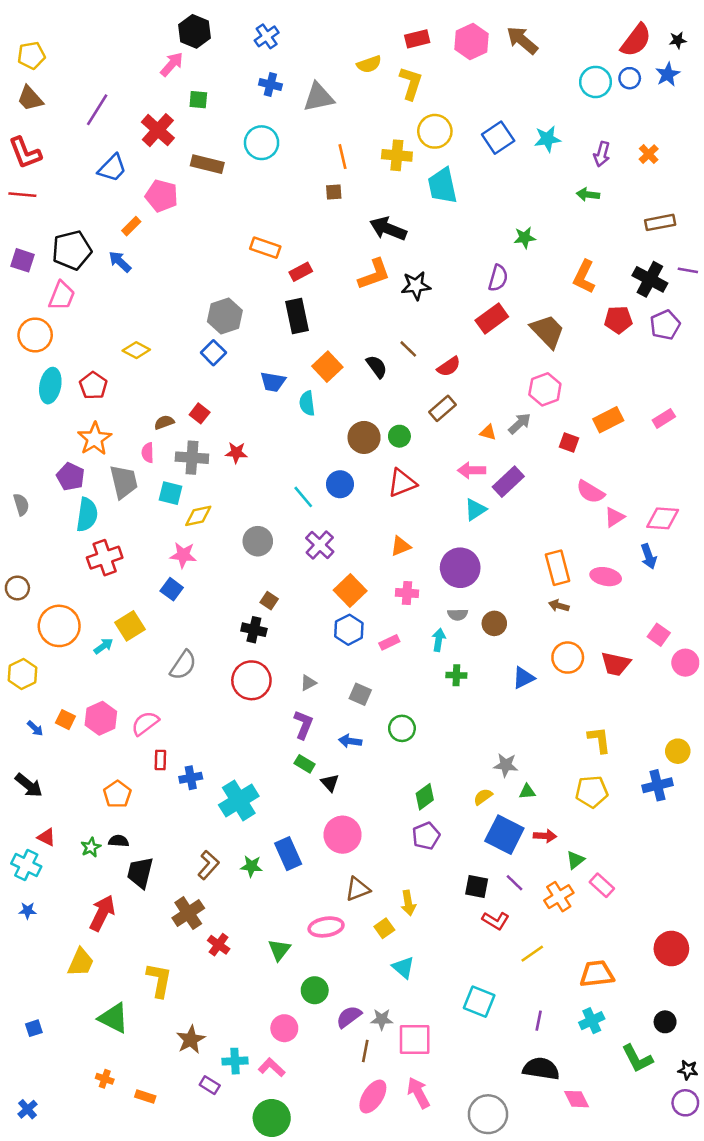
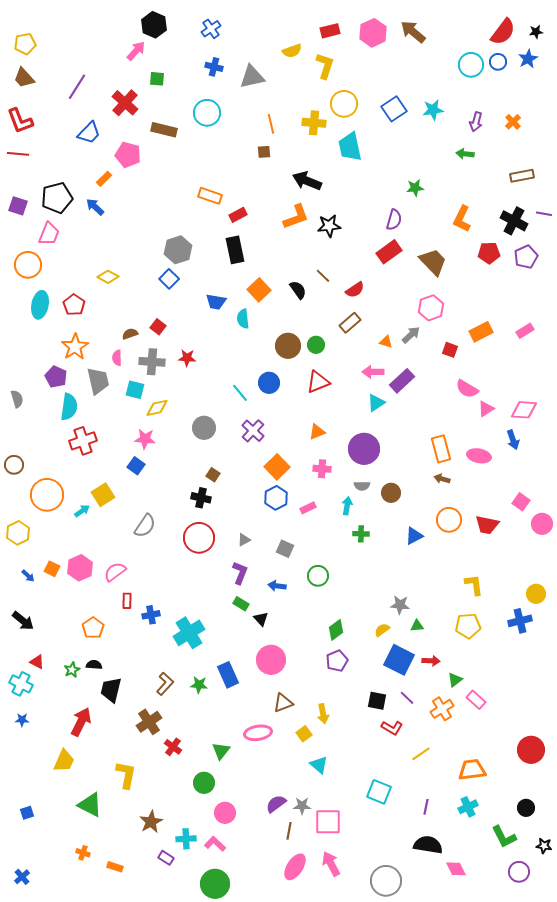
green circle: (315, 990) -> (204, 783), moved
purple circle: (685, 1103) -> (519, 872), moved

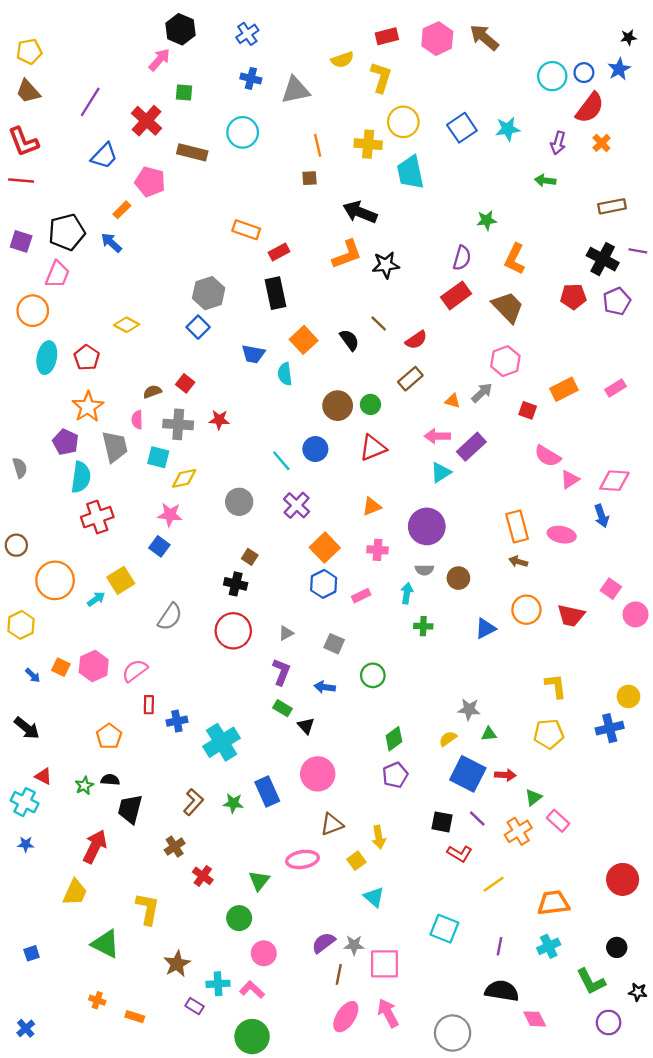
red semicircle: (503, 32) -> (590, 108), moved
orange L-shape: (462, 219) -> (515, 259), moved
brown cross: (149, 722) -> (175, 847), size x0.7

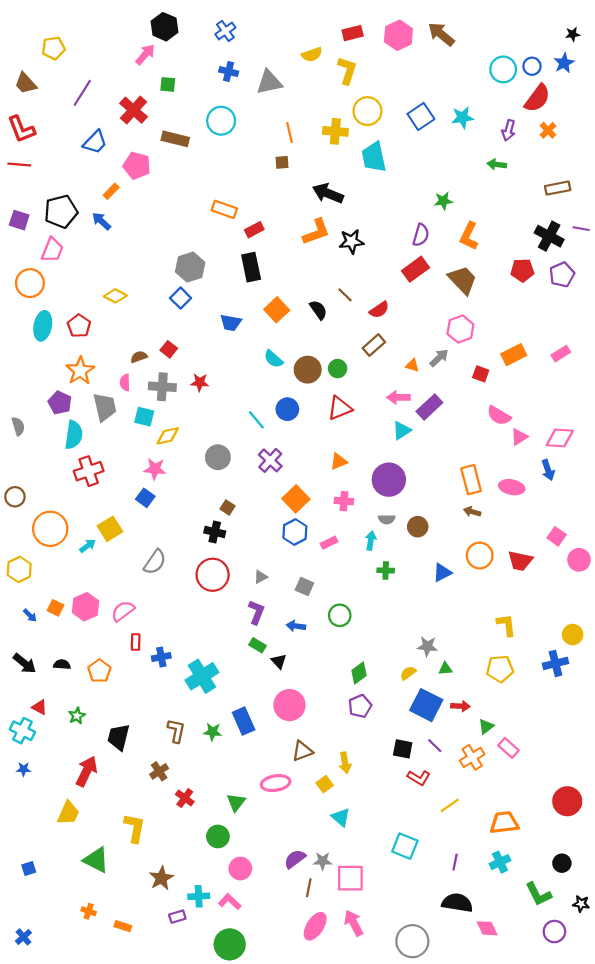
yellow pentagon: (29, 51) -> (53, 48), moved
cyan semicircle: (285, 374) -> (273, 359), moved, turned -42
black semicircle: (110, 780) -> (62, 664), moved
brown L-shape: (193, 802) -> (176, 731), turned -30
purple rectangle: (195, 1006) -> (177, 917), turned -49

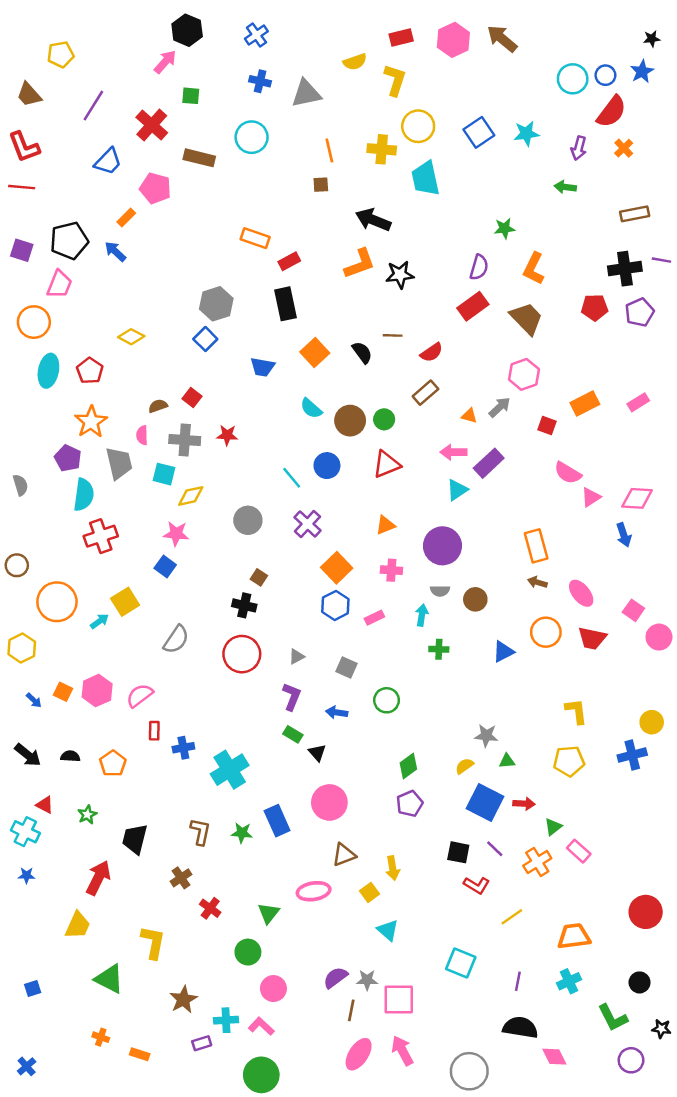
black cross: (549, 236) -> (625, 269), turned -36
brown line: (345, 295) -> (393, 335), turned -42
pink ellipse: (512, 487) -> (581, 593), moved, turned 40

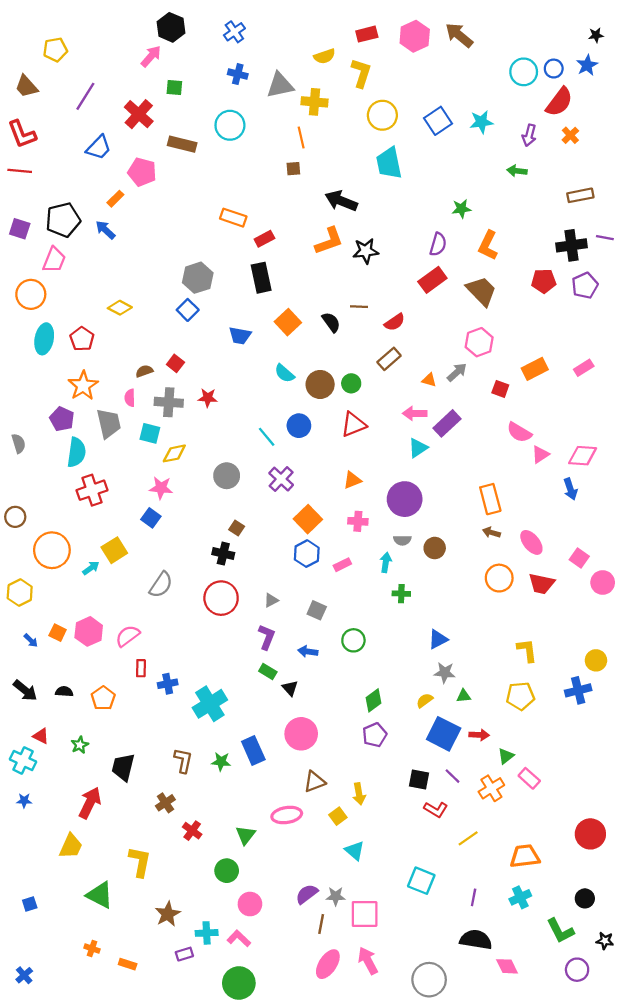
yellow cross: (382, 149) -> (315, 102), moved
blue triangle: (503, 652) -> (438, 639), moved

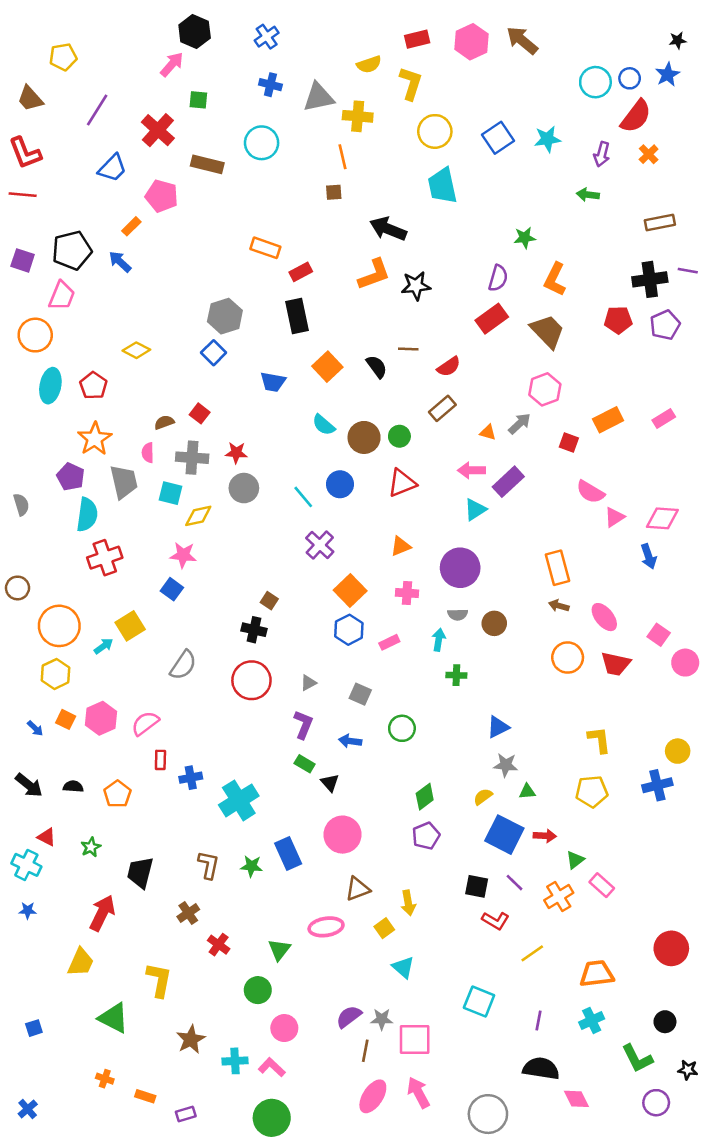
gray circle: (227, 476) -> (244, 488), moved
yellow hexagon: (20, 593) -> (55, 674), moved
purple rectangle: (184, 954) -> (186, 1114), moved

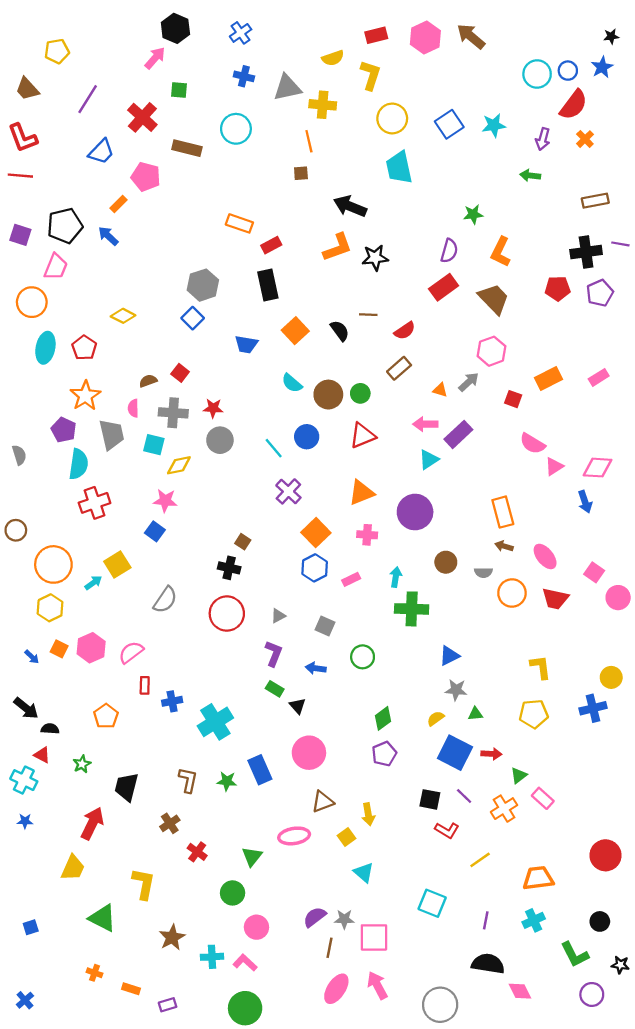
orange triangle: (401, 546) -> (361, 493), size x1.4
gray semicircle: (458, 615) -> (483, 572), moved
green cross: (456, 675) -> (412, 609), size x1.8
black semicircle: (73, 787) -> (50, 729), moved

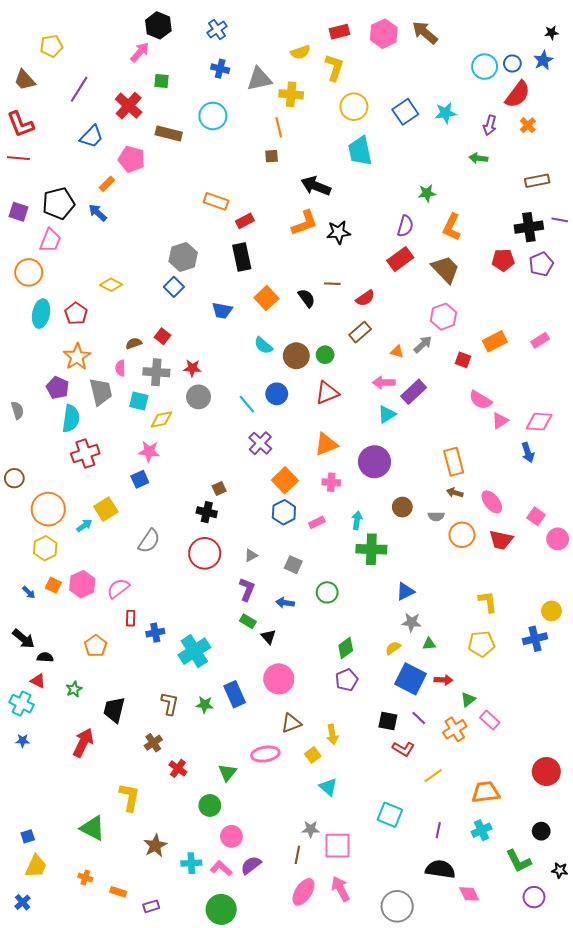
blue square: (155, 531) -> (140, 479), turned 30
brown square: (243, 542) -> (219, 489), turned 32
yellow trapezoid: (73, 868) -> (36, 866), moved
purple semicircle: (315, 917) -> (251, 865), moved

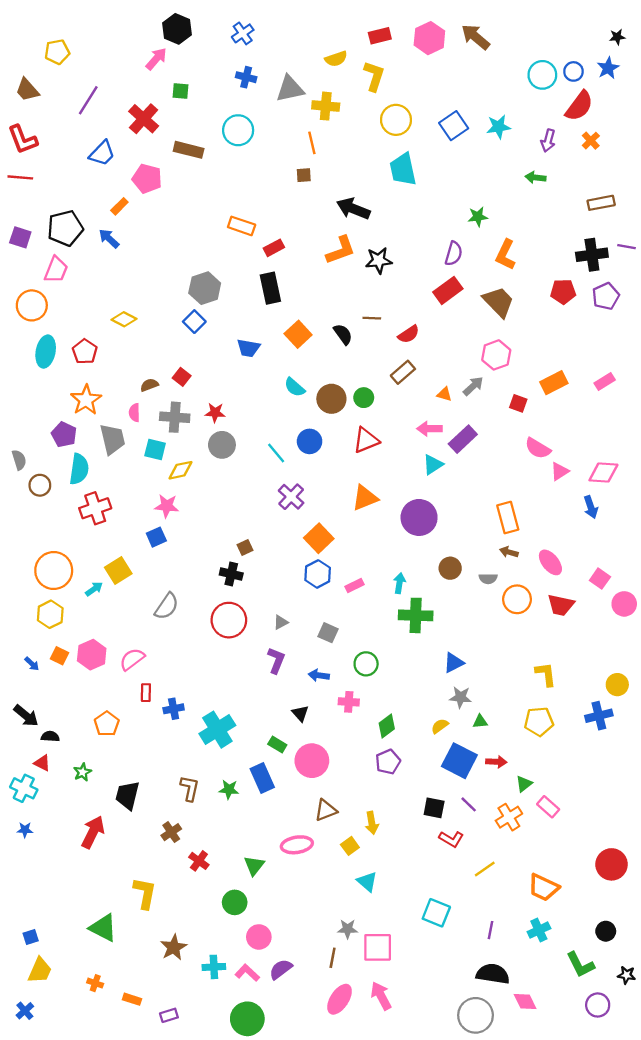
brown circle: (14, 478) -> (40, 485), moved
pink cross: (331, 482) -> (349, 702), moved
green rectangle: (248, 621) -> (277, 745), moved
orange trapezoid: (486, 792) -> (544, 887), turned -148
gray circle: (397, 906) -> (476, 1015), moved

